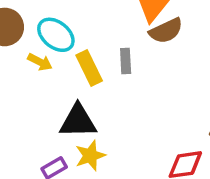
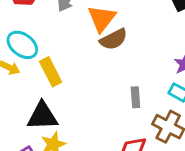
gray rectangle: (126, 61) -> (135, 97), moved

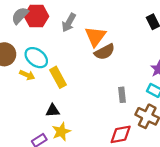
black triangle: (42, 116) -> (53, 111), size x0.6

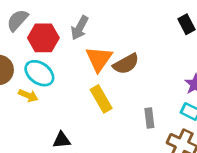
red hexagon: (36, 16) -> (43, 38), moved
orange triangle: (95, 36) -> (99, 59), moved
yellow rectangle: (58, 77) -> (101, 99), moved

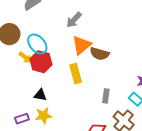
red hexagon: (43, 38) -> (41, 62), moved
brown semicircle: (126, 64) -> (100, 54), turned 30

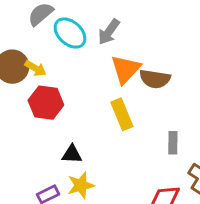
cyan ellipse: (37, 44) -> (70, 33), moved
yellow arrow: (25, 58) -> (35, 68), moved
red hexagon: (41, 62) -> (46, 103), moved

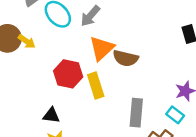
red hexagon: (46, 103) -> (68, 74), moved
gray rectangle: (173, 143) -> (136, 113), size x1.5

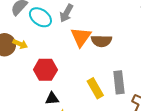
red hexagon: (68, 74) -> (45, 70), moved
yellow rectangle: (96, 85) -> (95, 88), moved

